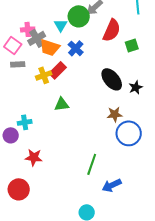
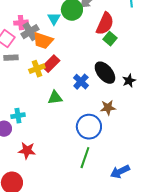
green square: (132, 45) -> (110, 39), moved, turned -32
blue cross: (76, 48) -> (81, 82), moved
blue circle: (129, 133) -> (89, 127), moved
blue arrow: (112, 185) -> (120, 172), moved

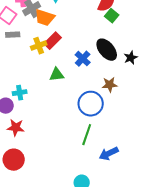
red star: (27, 151) -> (16, 128), moved
blue arrow: (120, 172) -> (109, 154), moved

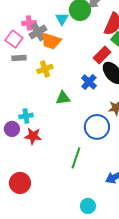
red rectangle: (53, 41) -> (102, 55), moved
red star: (16, 128) -> (33, 136), moved
green line: (87, 135) -> (76, 158), moved

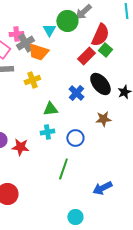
red rectangle: (102, 55) -> (86, 56), moved
cyan cross: (26, 116) -> (47, 132), moved
blue circle: (97, 127) -> (75, 138), moved, size x0.7

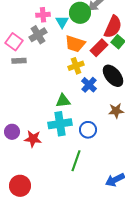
pink cross: (16, 34) -> (43, 15), moved
orange trapezoid: (38, 52) -> (75, 44), moved
yellow cross: (32, 80) -> (76, 66), moved
cyan cross: (47, 132) -> (60, 124), size x1.6

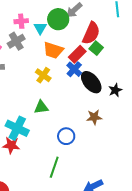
yellow cross: (76, 66) -> (43, 75), moved, turned -35
blue cross: (89, 85) -> (74, 69), moved
cyan cross: (60, 124) -> (17, 128), moved, turned 35

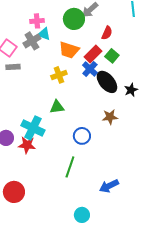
cyan triangle: (40, 28) -> (44, 34), moved, turned -40
red semicircle: (91, 33) -> (107, 33), size x0.6
green square: (96, 48) -> (112, 56), moved
yellow cross: (43, 75) -> (59, 75), turned 35

